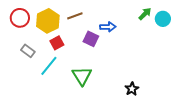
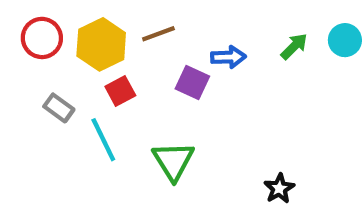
green arrow: (145, 14) -> (294, 46), moved
cyan line: (49, 66) -> (103, 140), turned -65

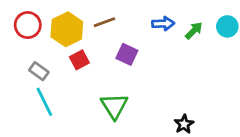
blue arrow: (228, 57) -> (163, 24), moved
cyan line: (103, 140) -> (44, 102), moved

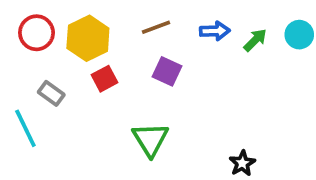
brown line: (104, 22) -> (156, 27), moved
cyan line: (44, 102) -> (25, 128), moved

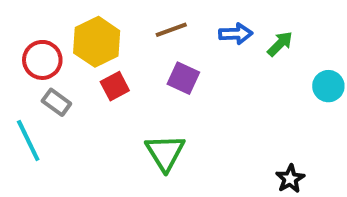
red circle: (37, 33) -> (42, 60), moved
cyan circle: (299, 35) -> (328, 86), moved
black star: (242, 163) -> (290, 179), moved

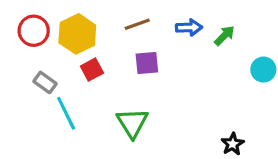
red circle: (42, 60) -> (34, 31), moved
purple square: (183, 78) -> (147, 63), turned -30
cyan line: (28, 141) -> (66, 113), moved

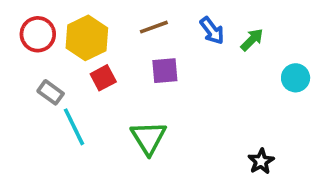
blue arrow: (189, 28) -> (212, 31), turned 55

